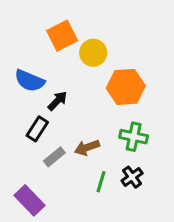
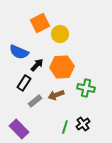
orange hexagon: (126, 87) -> (62, 67), moved
black cross: (132, 177) -> (83, 124), moved
green line: (101, 182) -> (65, 127), moved

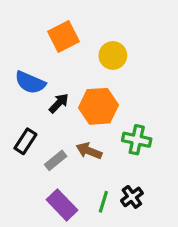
yellow circle: (60, 34) -> (113, 55), moved
black rectangle: (24, 83) -> (25, 141), moved
brown arrow: (56, 95) -> (89, 151), turned 42
purple rectangle: (19, 129) -> (62, 205), moved

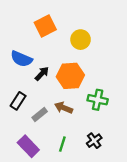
green line: (103, 202) -> (62, 144), moved
purple rectangle: (62, 205) -> (28, 146), moved

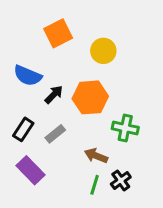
brown arrow: (63, 108) -> (96, 156), moved
gray rectangle: (40, 115) -> (55, 134), moved
green line: (62, 144) -> (95, 185), moved
purple rectangle: (28, 146) -> (31, 170), moved

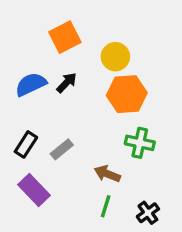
blue semicircle: (28, 76) -> (31, 84), turned 132
black arrow: (54, 95) -> (67, 83), moved
orange hexagon: (90, 97) -> (127, 94), moved
black cross: (121, 180) -> (148, 213), moved

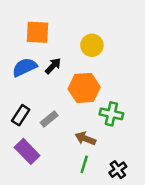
orange square: (65, 37) -> (37, 32), moved, turned 30
orange hexagon: (127, 94) -> (84, 88), moved

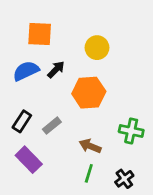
green cross: (111, 114) -> (131, 131), moved

